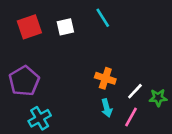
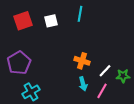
cyan line: (103, 18) -> (80, 14), turned 42

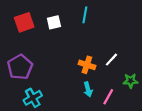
white line: (105, 71) -> (111, 60), moved

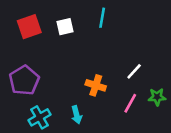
orange cross: (87, 65) -> (96, 85), moved
cyan arrow: (88, 89) -> (77, 115), moved
pink line: (108, 97) -> (130, 103), moved

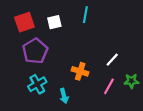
purple pentagon: (24, 80) -> (35, 51), moved
cyan cross: (39, 117) -> (37, 84), moved

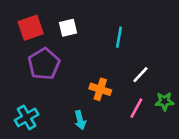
cyan line: (85, 15) -> (119, 37), moved
cyan cross: (37, 84) -> (27, 117), moved

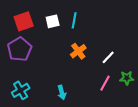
cyan line: (119, 37) -> (74, 20), moved
purple pentagon: (44, 64) -> (20, 49), moved
orange cross: (100, 89) -> (78, 51), moved, turned 35

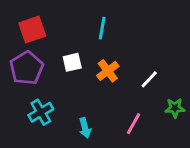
white square: (53, 21) -> (72, 62), moved
pink line: (105, 83) -> (133, 124), moved
cyan cross: (21, 90) -> (41, 112), moved

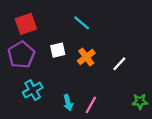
cyan line: (102, 28) -> (82, 23), turned -60
green star: (175, 108) -> (140, 101), moved
pink line: (133, 124) -> (91, 105), moved

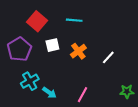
cyan line: (82, 23) -> (74, 20), turned -35
red square: (26, 24) -> (37, 21), moved, turned -30
cyan arrow: (68, 103) -> (49, 93), moved, turned -40

